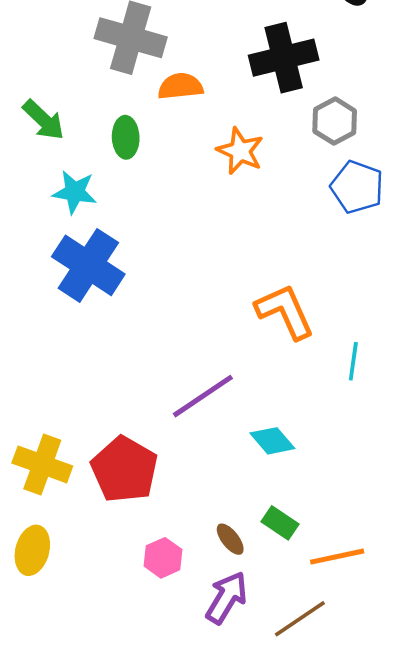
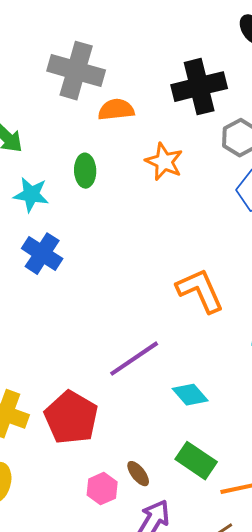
green ellipse: (126, 137) -> (85, 171), moved
blue cross: (88, 265) -> (42, 254), size x0.7
green rectangle: (280, 523) -> (196, 461), size x1.4
brown ellipse: (230, 539) -> (138, 474), moved

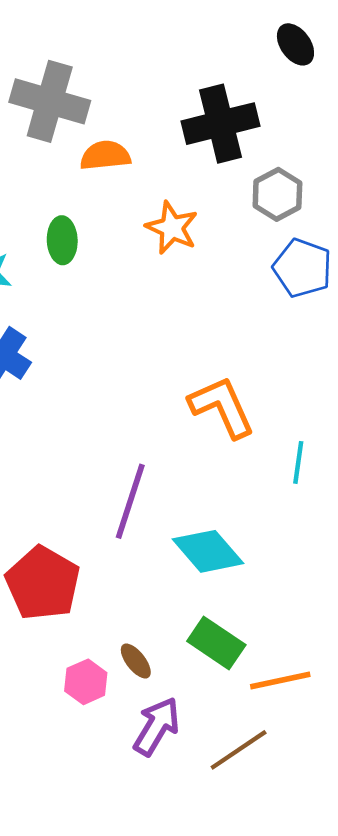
purple line: (134, 359) -> (130, 501), turned -38
cyan diamond: (190, 395) -> (208, 551), size x1.4

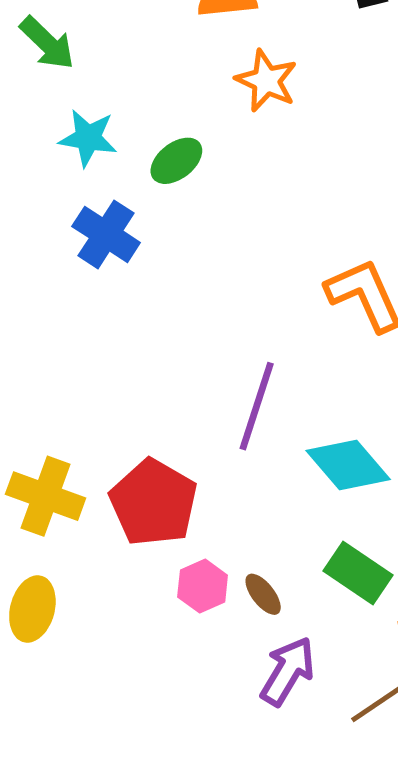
orange star: (172, 228) -> (266, 81), moved
green ellipse: (62, 240) -> (176, 161), moved, turned 54
pink hexagon: (86, 682) -> (203, 586), moved

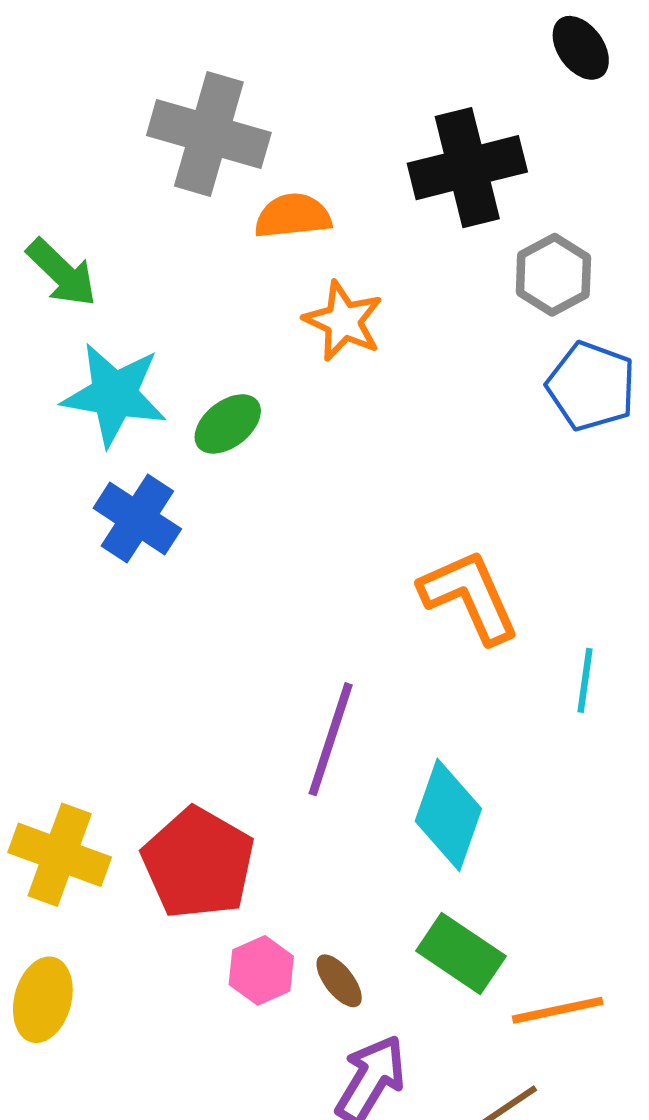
cyan star: (88, 138) -> (114, 395), size x1.4
cyan diamond: (348, 465) -> (448, 815), turned 60

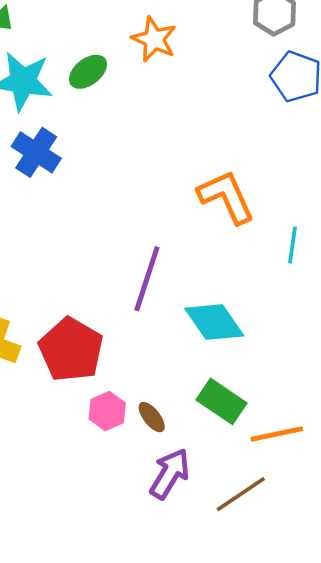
green ellipse: (228, 424) -> (88, 72), moved
cyan diamond: (448, 815) -> (214, 322), turned -54

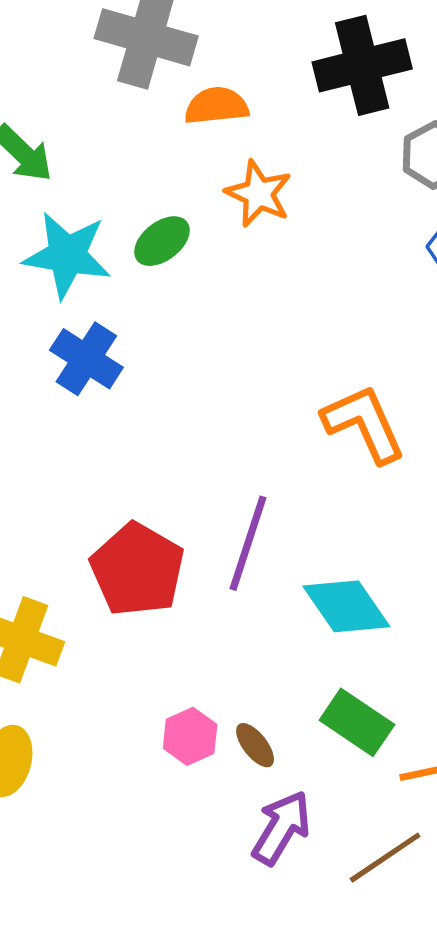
red pentagon: (71, 350) -> (137, 570), moved

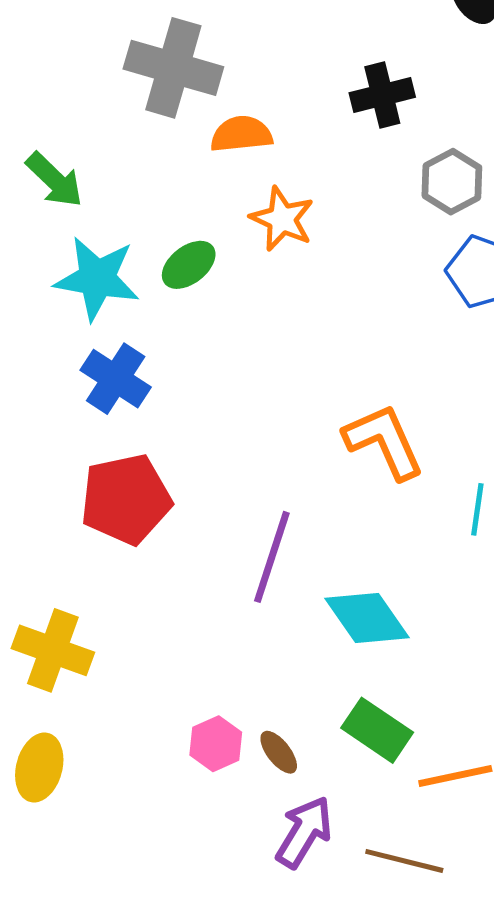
black cross: (362, 65) -> (382, 95), size x0.7
red pentagon: (137, 570) -> (126, 499), moved, turned 30
brown line: (385, 858) -> (404, 861), turned 48

